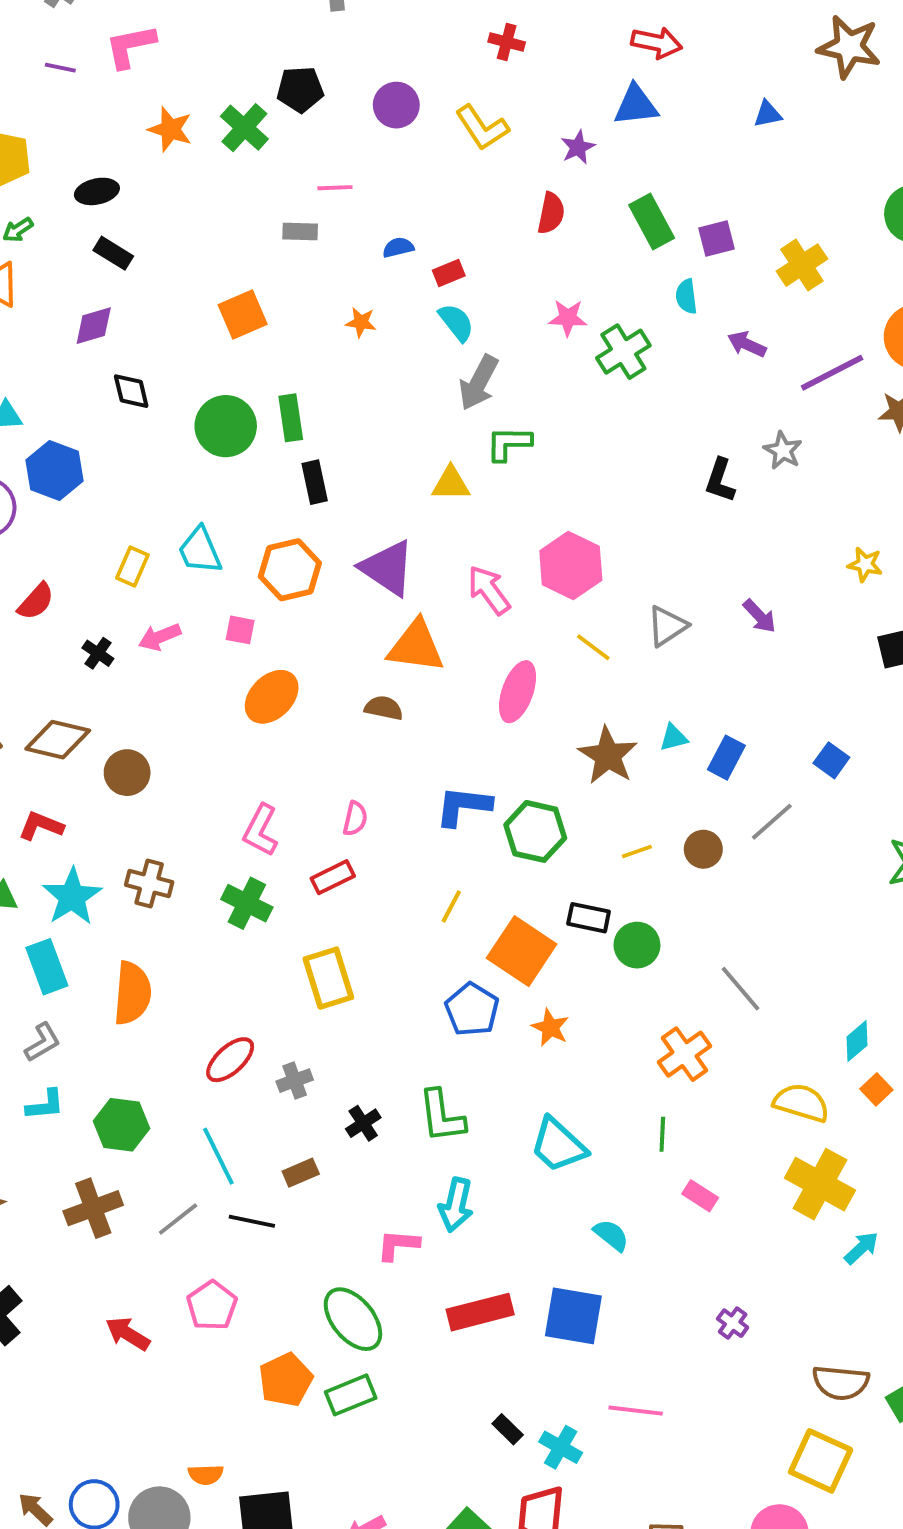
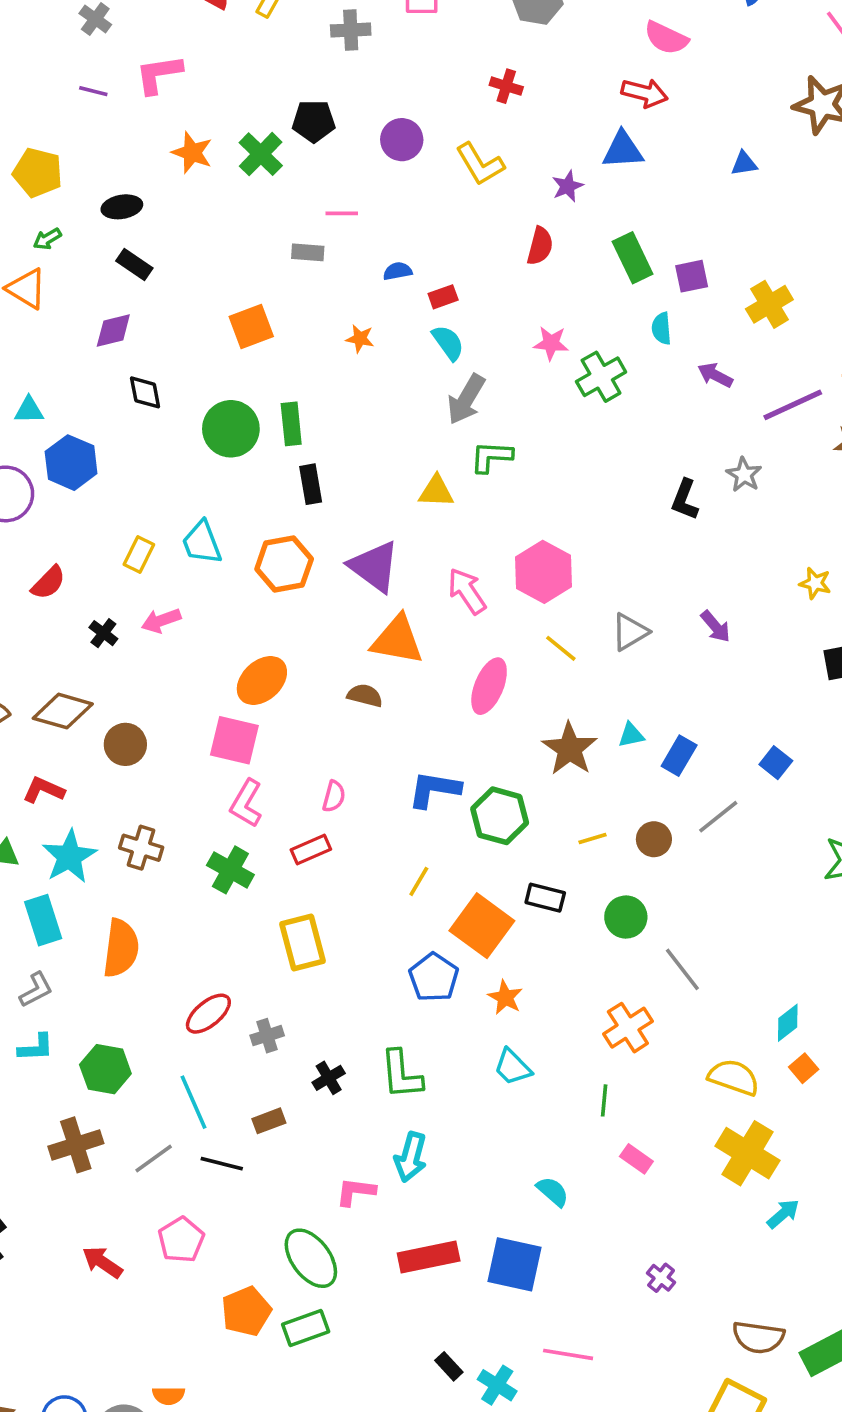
pink square: (240, 630) -> (234, 740), moved, size x1.8
green circle: (637, 945) -> (626, 917), moved
cyan trapezoid: (558, 1145) -> (513, 1067), moved, size x0.7

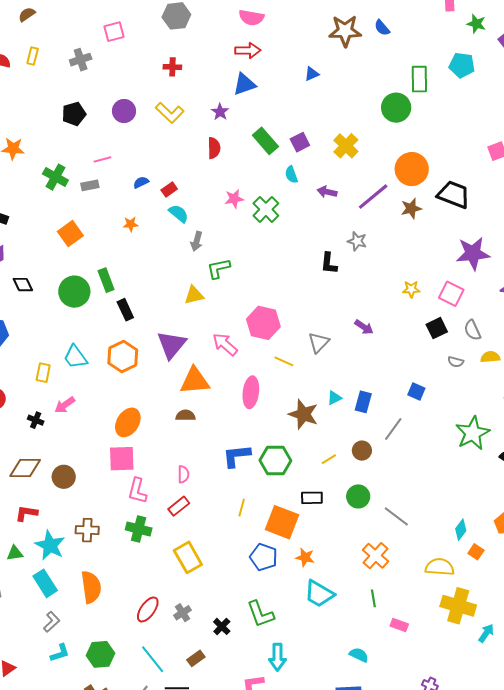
green cross: (261, 154) -> (55, 177), moved
gray arrow: (466, 399) -> (197, 241), size x0.7
purple triangle: (374, 566) -> (172, 345), turned 48
cyan trapezoid: (513, 1067) -> (319, 594), size x1.4

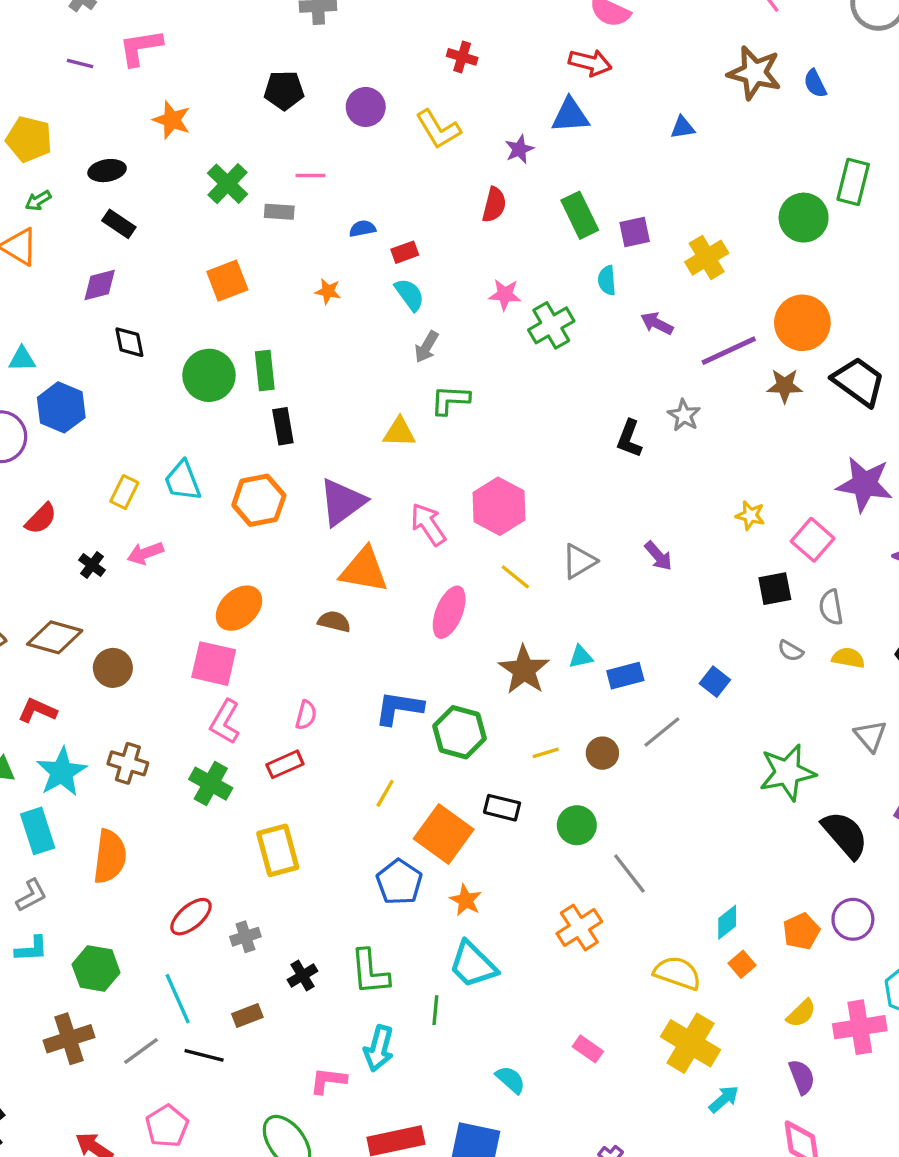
blue rectangle: (363, 402) -> (625, 676), turned 45
green line: (373, 598) -> (435, 1010), moved

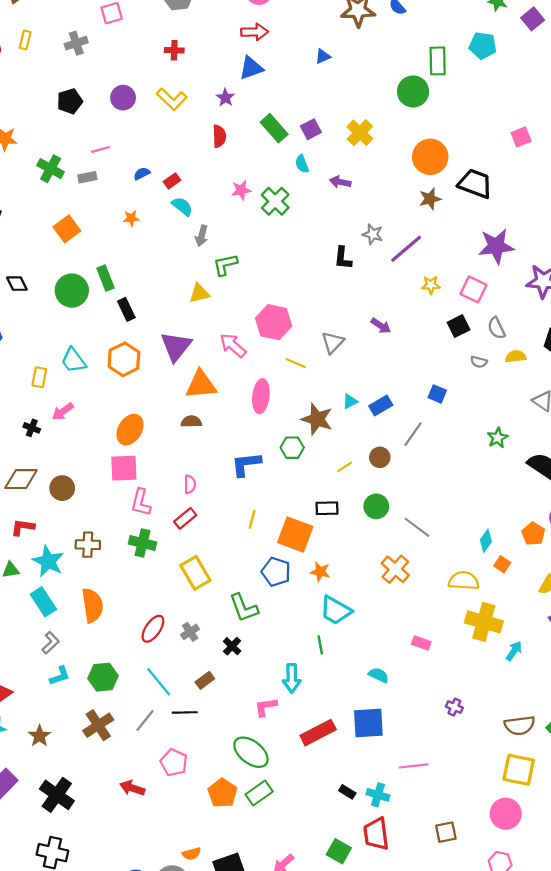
purple line: (729, 351) -> (406, 249), moved
green hexagon: (459, 732) -> (292, 448), moved, size x0.7
green star: (787, 772) -> (498, 438), size x0.6
green L-shape: (370, 972) -> (244, 608), moved

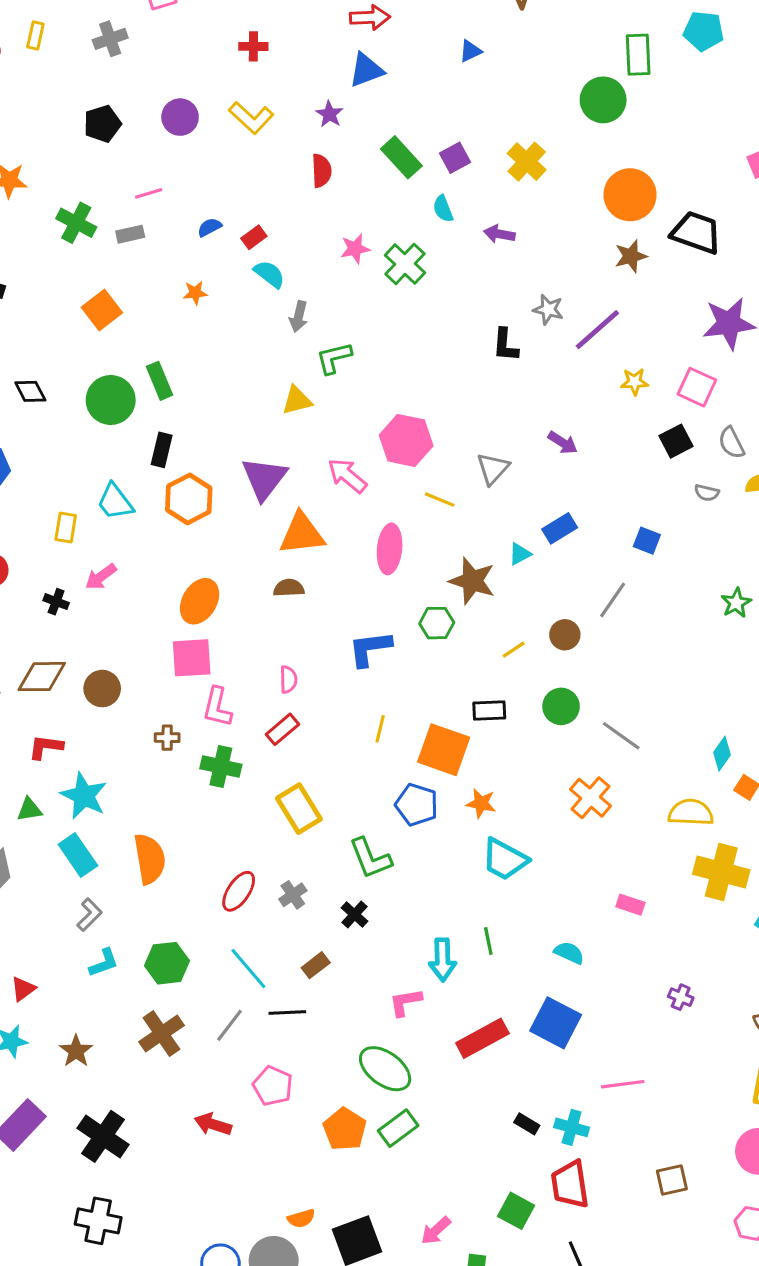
black rectangle: (126, 309) -> (162, 450), moved, turned 40
blue rectangle: (381, 405) -> (560, 528), moved
brown cross: (88, 545) -> (167, 738), moved, size x0.7
green line: (320, 645) -> (488, 941), moved
blue square: (368, 723) -> (556, 1023), turned 32

